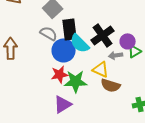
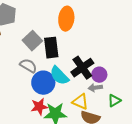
black rectangle: (70, 29) -> (51, 48), moved
purple circle: (128, 41) -> (99, 75), moved
green triangle: (135, 51) -> (114, 101), moved

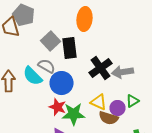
purple circle: (99, 75) -> (118, 108), moved
cyan semicircle: (59, 76) -> (32, 76), moved
gray arrow: (95, 88) -> (122, 72), moved, size x1.5
red star: (39, 107) -> (58, 107), turned 30

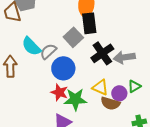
gray square: (50, 41) -> (73, 37), moved
black rectangle: (70, 48) -> (89, 23), moved
gray semicircle: (46, 66) -> (48, 51), turned -72
cyan semicircle: (32, 76) -> (31, 46), moved

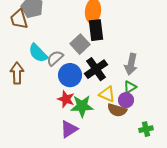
black cross: (102, 53) -> (96, 69), moved
gray arrow: (124, 57) -> (131, 64), turned -70
green triangle: (134, 86) -> (130, 87), moved

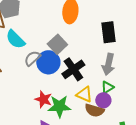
black rectangle: (96, 30) -> (108, 32), moved
cyan semicircle: (38, 53) -> (15, 39), moved
blue circle: (70, 75) -> (48, 62), moved

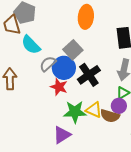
yellow triangle: (84, 94) -> (94, 110), moved
red star: (43, 99) -> (59, 87), moved

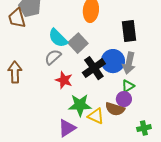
cyan semicircle: (31, 45) -> (58, 38), moved
blue circle: (64, 68) -> (113, 61), moved
yellow triangle: (94, 110) -> (96, 116), moved

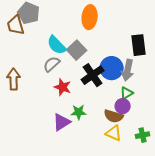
black rectangle: (129, 31) -> (139, 45), moved
green star: (80, 105) -> (79, 112), size x0.7
yellow triangle: (96, 116) -> (114, 133), moved
purple triangle: (67, 128) -> (62, 122), moved

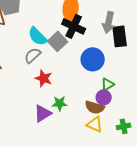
gray arrow: (128, 70) -> (109, 22), moved
black cross: (93, 75) -> (74, 26), moved, turned -30

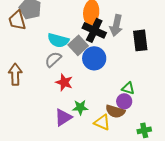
gray arrow: (109, 22) -> (116, 25), moved
cyan semicircle: (38, 36) -> (58, 40), turned -30
blue circle: (93, 59) -> (94, 58), moved
green triangle: (108, 84) -> (128, 88), turned 48
yellow triangle: (95, 124) -> (102, 122), moved

